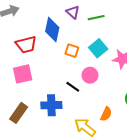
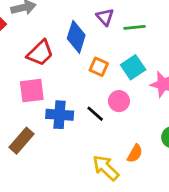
red trapezoid: (26, 45) -> (40, 53), turned -35
blue cross: (51, 105) -> (60, 115), moved

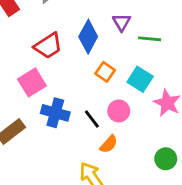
cyan square: (133, 67) -> (140, 79), turned -35
pink square: (32, 91) -> (32, 82), turned -36
orange semicircle: (135, 153) -> (109, 144), moved

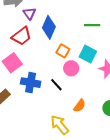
purple triangle: (122, 22) -> (30, 13), moved
pink circle: (119, 111) -> (71, 68), moved
orange semicircle: (109, 144) -> (80, 106), moved

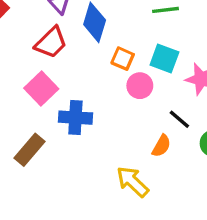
black line: (56, 85) -> (179, 119), moved

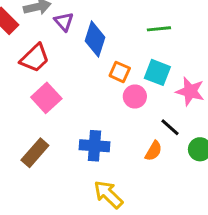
red trapezoid: (51, 43) -> (35, 58), moved
blue cross: (75, 118) -> (95, 146), moved
yellow arrow: (132, 182) -> (108, 194), moved

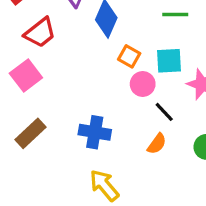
cyan square: (157, 72) -> (169, 61), turned -30
pink square: (46, 98) -> (26, 76), moved
black line: (170, 127) -> (164, 112), moved

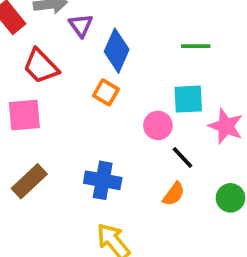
red trapezoid: (40, 33) -> (41, 66), turned 84
orange square: (129, 56) -> (106, 92), moved
pink square: (26, 76) -> (24, 115), turned 32

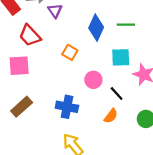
blue diamond: (117, 51) -> (96, 28), moved
pink circle: (158, 125) -> (93, 80), moved

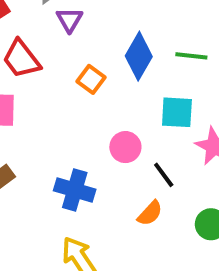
orange square: (70, 52) -> (91, 79), moved

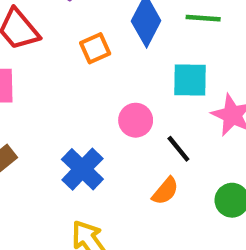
orange square: (91, 79) -> (95, 48), turned 32
blue cross: (75, 190) -> (82, 169), turned 30

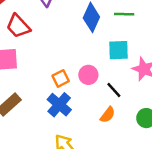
orange square: (95, 48) -> (61, 78), moved

